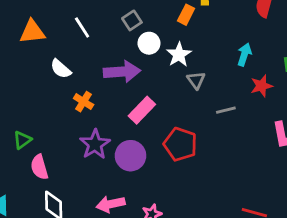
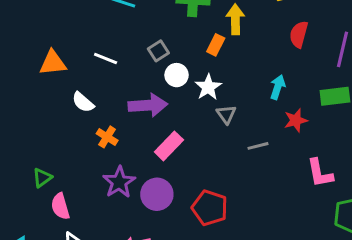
white line: (82, 28) -> (106, 58), turned -35
red pentagon: (180, 144) -> (210, 208), moved

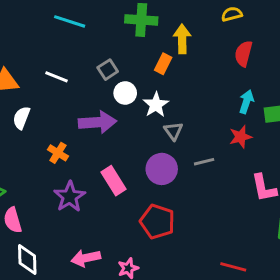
cyan arrow: (278, 87) -> (246, 102), moved
white semicircle: (83, 102) -> (21, 118), moved, turned 70
pink rectangle: (169, 146) -> (113, 181), moved, turned -76
purple circle: (157, 194) -> (162, 169), moved

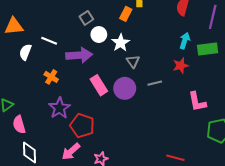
white line: (57, 77) -> (49, 41), moved
pink rectangle: (113, 181) -> (99, 85), moved
red pentagon: (157, 222) -> (82, 126), moved
pink arrow: (86, 258) -> (71, 151), turned -30

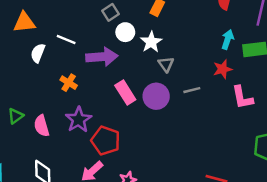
pink L-shape: (197, 102) -> (242, 97), moved
pink semicircle: (19, 125) -> (42, 126), moved

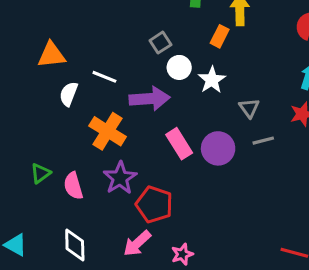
gray triangle: (166, 64) -> (249, 108), moved
orange cross: (69, 83) -> (108, 131), size x1.6

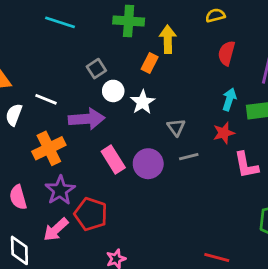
orange cross: (108, 131) -> (49, 148), turned 32
pink arrow: (137, 243) -> (56, 229), moved

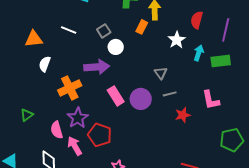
white line: (46, 99) -> (69, 30), moved
white star: (143, 102) -> (177, 40), moved
red star: (224, 133) -> (183, 115), moved
pink semicircle: (18, 197) -> (57, 130), moved
pink arrow: (56, 229) -> (75, 146), turned 102

